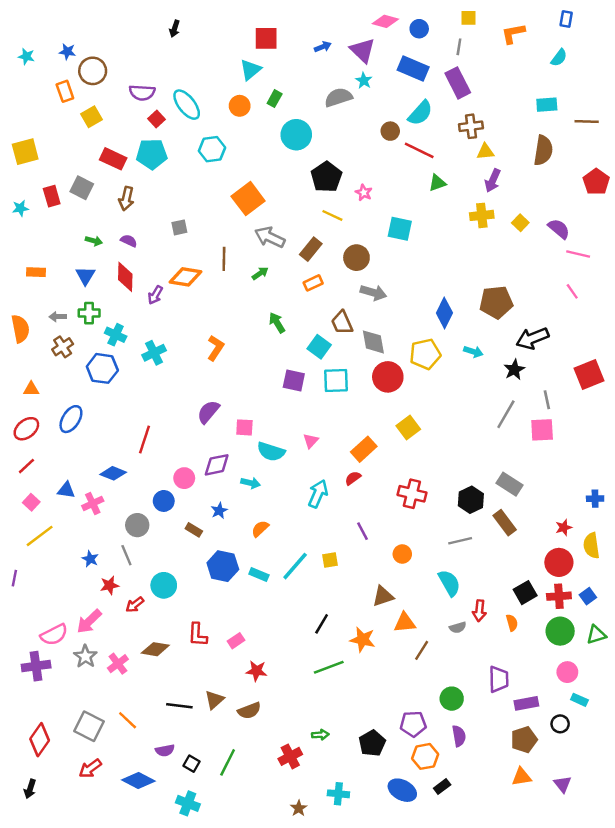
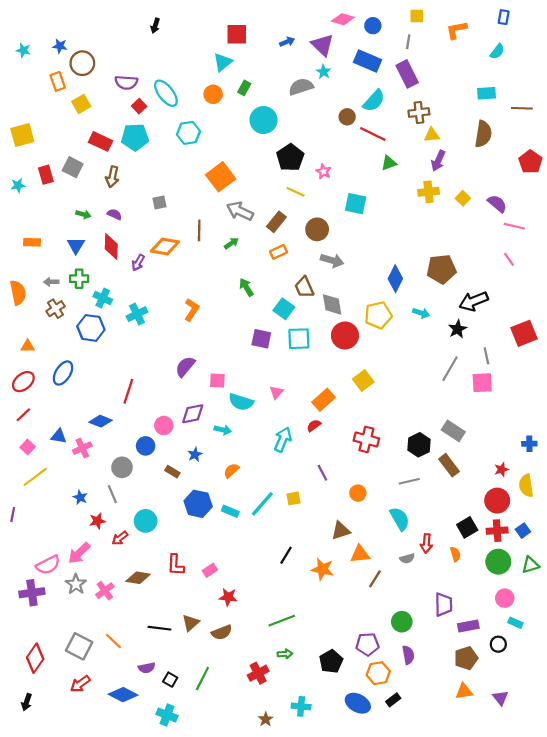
green line: (329, 667) -> (282, 621), moved

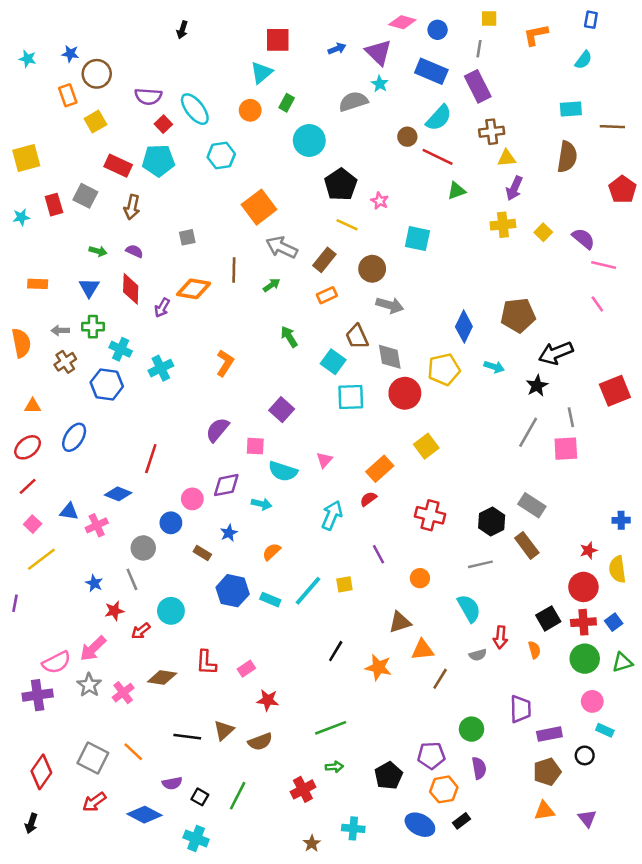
purple square: (261, 339) -> (282, 410), moved, turned 30

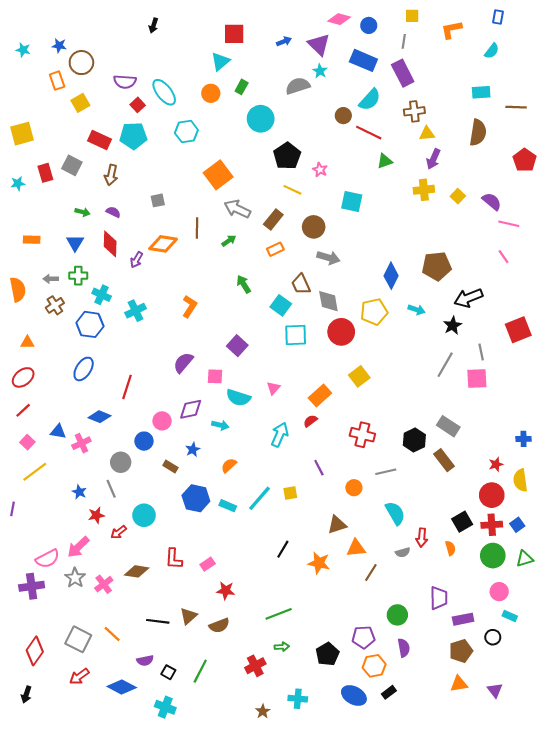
blue ellipse: (74, 437) -> (84, 369), moved
gray line: (480, 564) -> (386, 472), moved

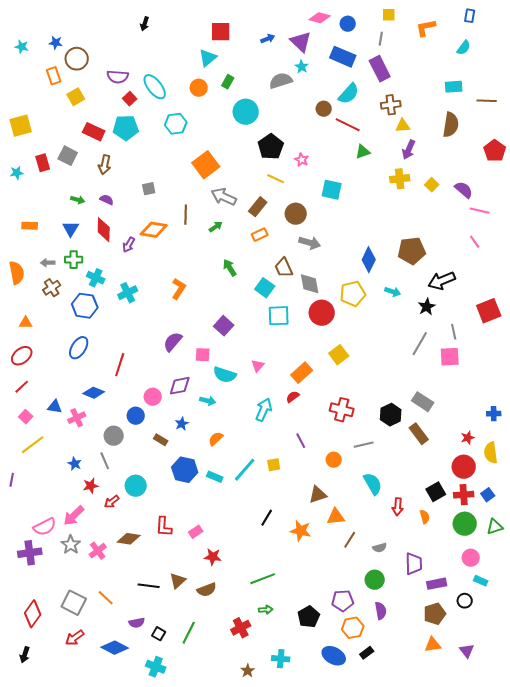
gray semicircle: (403, 552) -> (380, 548), moved

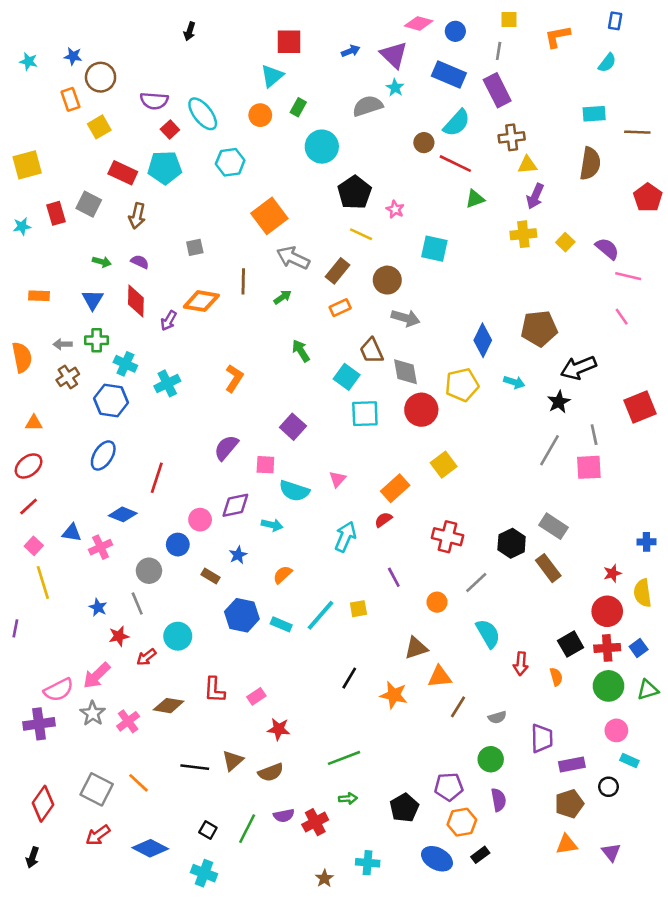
yellow line: (33, 445) -> (43, 582), turned -70
gray line: (364, 445) -> (476, 582), turned -30
purple semicircle: (137, 623) -> (284, 816), moved

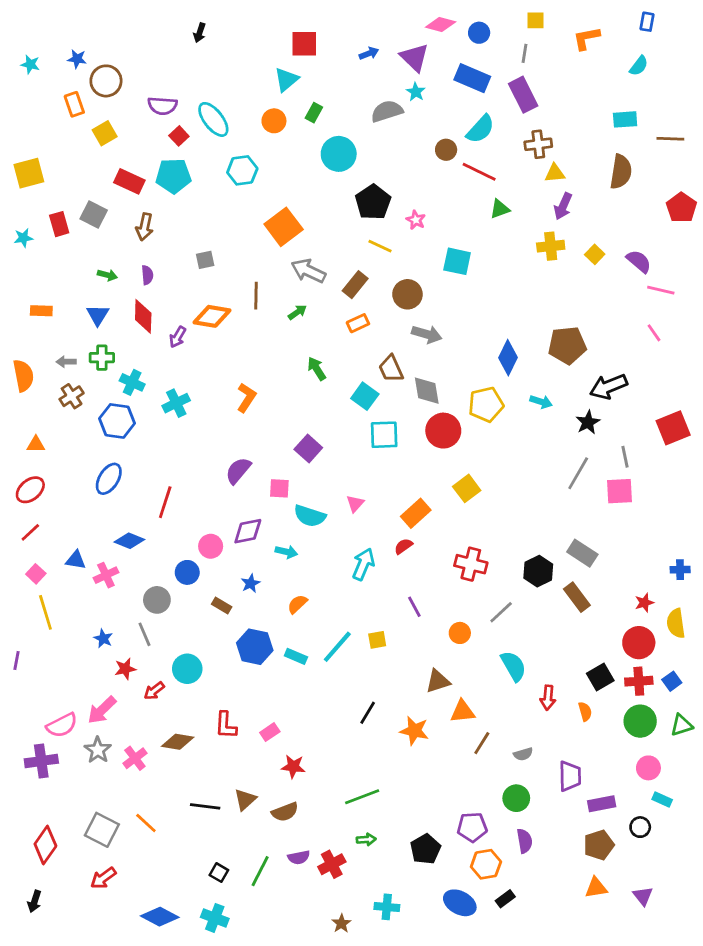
purple semicircle: (140, 262) -> (147, 275), turned 60
blue diamond: (150, 848) -> (160, 917), moved

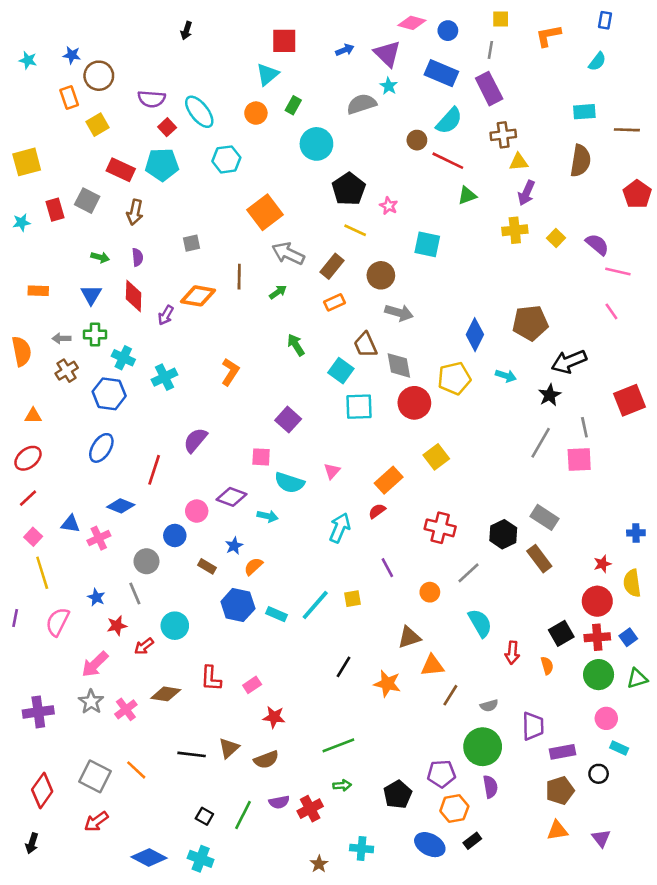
purple semicircle: (238, 471) -> (195, 440), moved
purple diamond: (248, 531) -> (231, 497), turned 32
orange semicircle: (297, 604) -> (253, 566), moved
pink semicircle: (62, 725) -> (58, 622), moved, turned 144
green circle: (516, 798) -> (483, 747), size x1.5

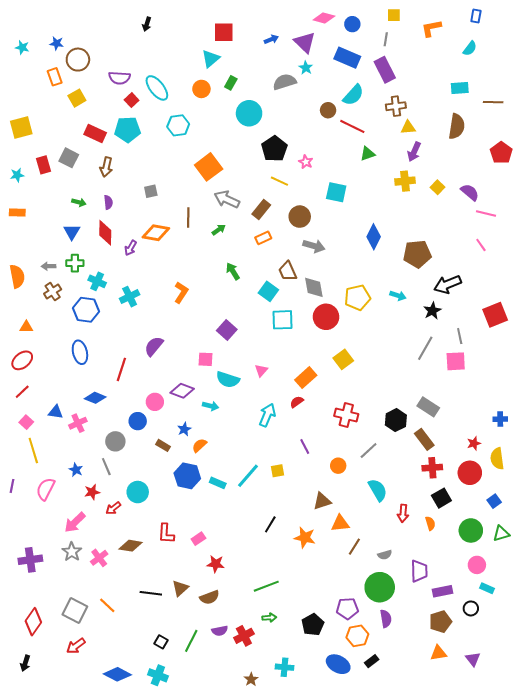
orange rectangle: (38, 291) -> (17, 213), moved
blue diamond: (475, 335) -> (374, 237), moved
blue ellipse: (101, 448) -> (80, 352), turned -45
red cross: (597, 637) -> (432, 468), moved

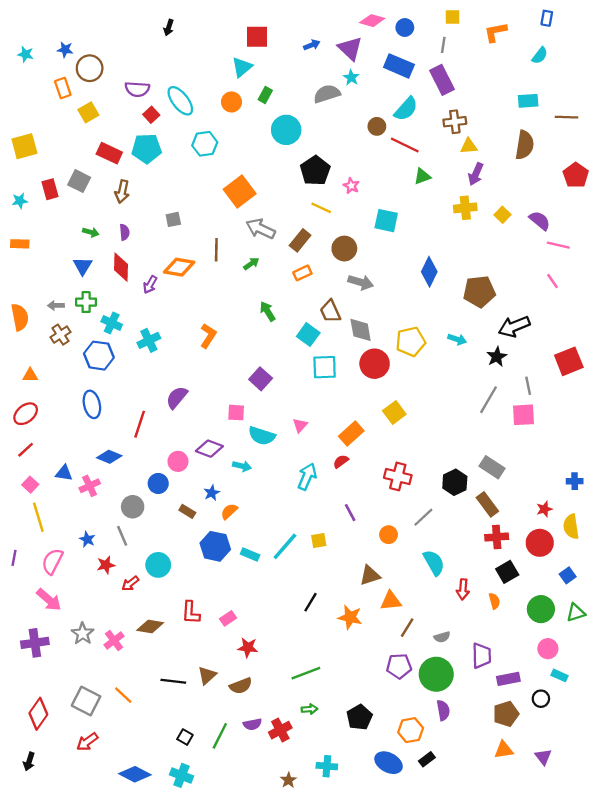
pink arrow: (75, 522) -> (49, 600), moved, turned -95
purple pentagon: (347, 608) -> (399, 666), moved

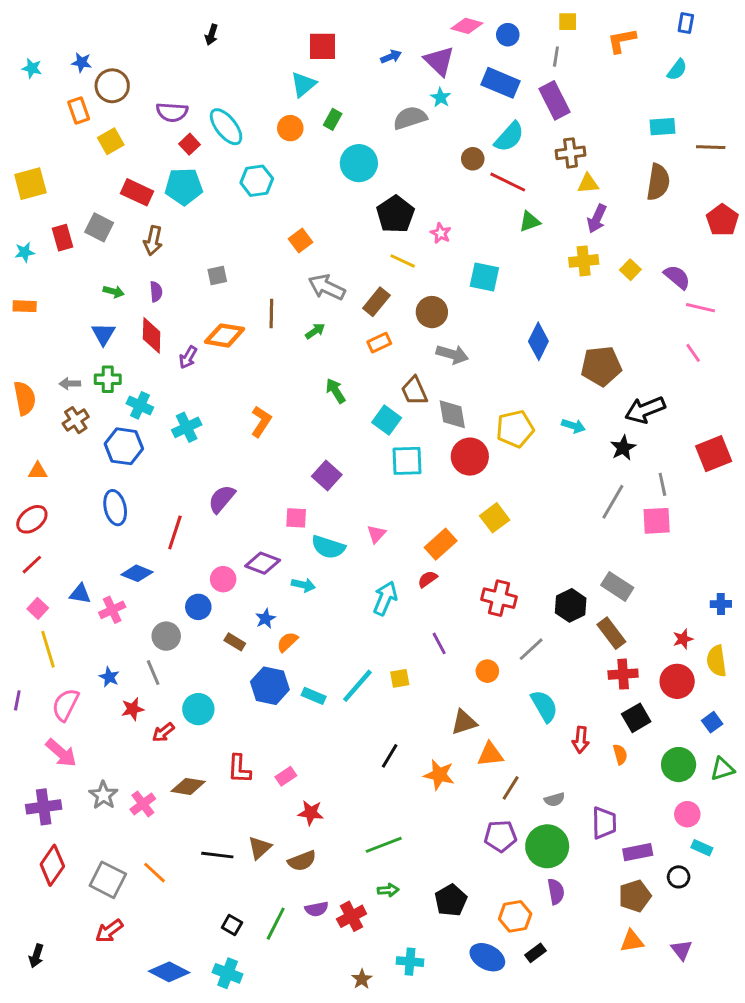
orange square: (240, 192) -> (300, 241), size x0.6
red diamond: (38, 714) -> (52, 865), moved

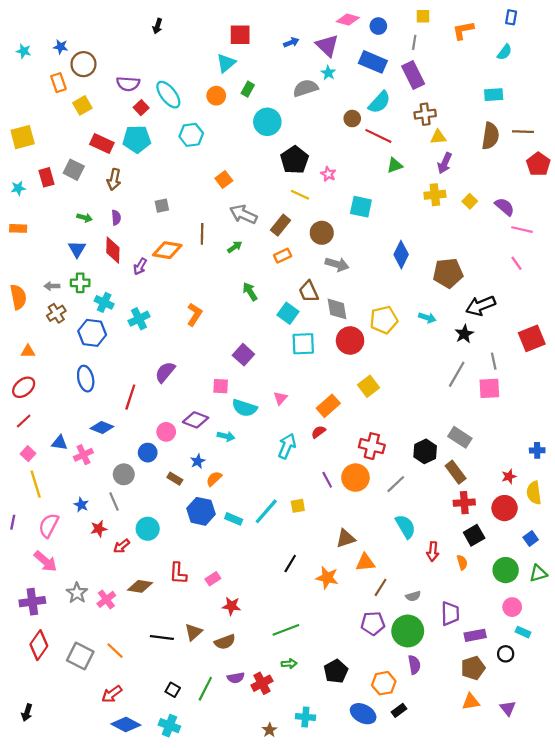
brown line: (711, 147) -> (523, 132), moved
orange circle: (487, 671) -> (355, 478), moved, size x1.6
red arrow: (109, 931) -> (112, 694), moved

